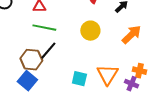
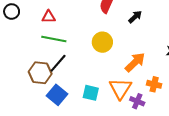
orange arrow: (132, 35) -> (135, 62), moved
blue square: (27, 81) -> (57, 95), moved
purple cross: (132, 84) -> (137, 101), moved

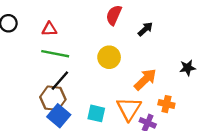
brown hexagon: (40, 73) -> (53, 98), moved

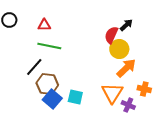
red semicircle: (114, 15) -> (111, 35), moved
yellow circle: (109, 57) -> (119, 49), moved
black line: (60, 81) -> (34, 67), moved
cyan square: (96, 113) -> (75, 97), moved

